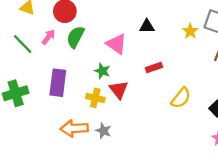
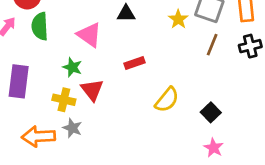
green semicircle: (75, 37) -> (40, 26), turned -30
gray star: (104, 131) -> (72, 128), moved

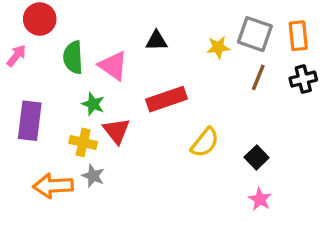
yellow star: (178, 19) -> (218, 47), turned 30
green semicircle: (40, 26) -> (73, 57), moved
red rectangle: (134, 63) -> (166, 99), size x1.6

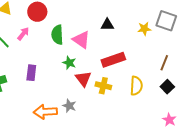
brown line: (258, 77) -> (164, 63), moved
purple rectangle: (30, 121) -> (31, 73), size x0.7
yellow cross: (83, 142) -> (103, 86), moved
yellow semicircle: (205, 142) -> (136, 86), turned -36
black square: (257, 157) -> (167, 87), moved

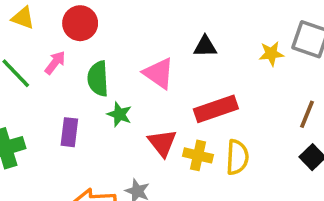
green semicircle: (57, 35) -> (98, 79), moved
green star: (69, 63) -> (119, 114), moved
yellow semicircle: (136, 86) -> (237, 157), moved

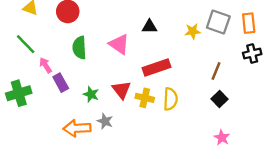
pink arrow: (55, 63) -> (46, 65), moved, turned -70
green star: (119, 114) -> (91, 94), moved
purple rectangle: (69, 132) -> (61, 83), turned -36

